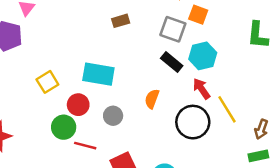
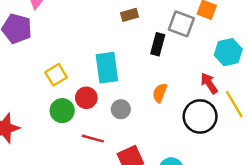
cyan hexagon: (203, 56) -> (228, 52), moved
black rectangle: (172, 62) -> (158, 44), moved, turned 65
cyan rectangle: (98, 74) -> (107, 68), turned 72
green circle: (64, 127) -> (62, 111), moved

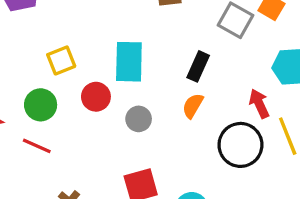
black rectangle: (158, 44) -> (198, 66), moved
green circle: (62, 111) -> (41, 105), moved
red line: (93, 139) -> (37, 146), moved

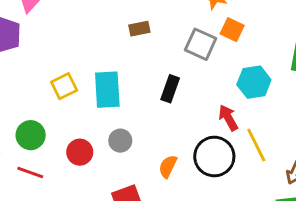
yellow square: (61, 60) -> (64, 86), moved
red circle: (96, 97) -> (80, 152), moved
orange semicircle: (193, 106) -> (168, 166), moved

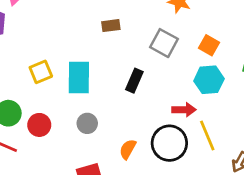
orange square: (232, 30) -> (209, 45), moved
red arrow: (228, 118) -> (184, 110), turned 115
red circle: (80, 152) -> (39, 125), moved

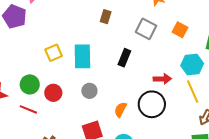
brown rectangle: (111, 26) -> (106, 17), turned -64
cyan hexagon: (209, 80) -> (192, 65), moved
yellow line: (207, 135) -> (193, 92), moved

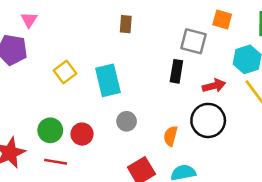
gray square: (146, 29) -> (193, 41), moved
yellow square: (54, 53) -> (65, 72), moved
black rectangle: (124, 58) -> (176, 71), moved

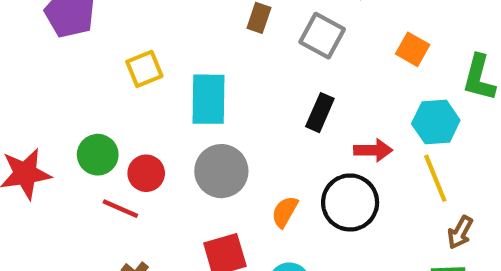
gray square: (193, 41) -> (322, 36), moved
gray circle: (127, 121) -> (221, 171), size x1.6
red line: (56, 162) -> (120, 209), moved

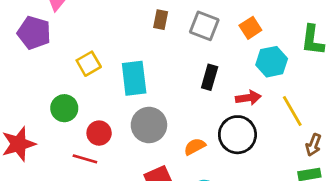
orange square: (413, 49) -> (250, 28), moved, turned 35
cyan hexagon: (436, 122) -> (272, 62), moved
green circle: (98, 155) -> (64, 108), moved
orange semicircle: (285, 212) -> (195, 147), turned 40

